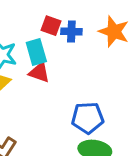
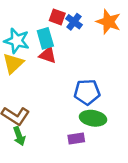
blue cross: (71, 31) -> (74, 22), turned 35

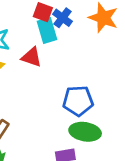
cyan rectangle: (45, 38) -> (47, 30), moved

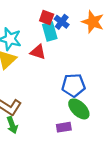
green ellipse: (85, 132) -> (79, 109), turned 35

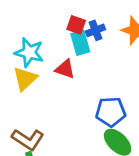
blue cross: (62, 22) -> (95, 30), turned 32

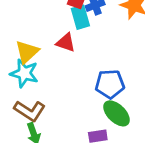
cyan star: (29, 52) -> (24, 73), moved

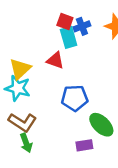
blue pentagon: (110, 84) -> (75, 98), moved

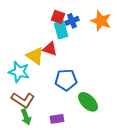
yellow triangle: (20, 69) -> (35, 56), moved, turned -42
purple rectangle: (84, 145) -> (57, 119), moved

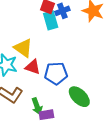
red triangle: (50, 49) -> (33, 67), moved
green arrow: (26, 117) -> (37, 106), moved

